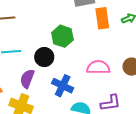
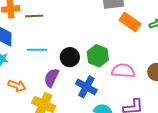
orange rectangle: (102, 18) -> (130, 22), turned -50
green hexagon: (62, 36) -> (98, 56), moved

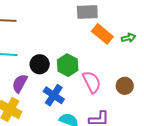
pink semicircle: (123, 71) -> (92, 82), turned 55

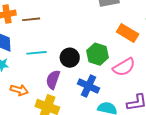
orange rectangle: (102, 34) -> (128, 33), moved
pink semicircle: (92, 82) -> (124, 67), turned 95

